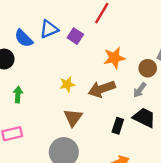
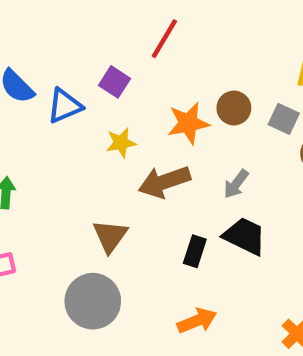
blue triangle: (49, 29) -> (65, 106), moved
brown circle: (148, 68) -> (234, 108), moved
yellow star: (67, 84) -> (121, 143), moved

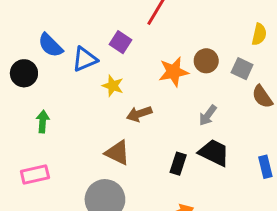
yellow star: (121, 143) -> (113, 86), moved, turned 30
brown arrow: (164, 182) -> (139, 114), moved, size x0.7
brown triangle: (110, 236) -> (117, 153), turned -40

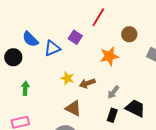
brown circle: (206, 61) -> (129, 34), moved
yellow star: (113, 86) -> (67, 78), moved
gray arrow: (208, 115) -> (113, 92), moved

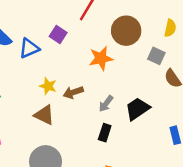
brown circle: (129, 34) -> (126, 31), size x1.5
brown triangle: (73, 108) -> (44, 115), moved
black trapezoid: (135, 108) -> (137, 109), moved, turned -60

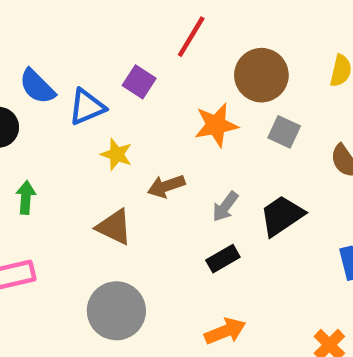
gray square: (156, 56) -> (284, 132), moved
yellow star: (48, 86) -> (116, 154), moved
black rectangle: (105, 133) -> (223, 259), turned 42

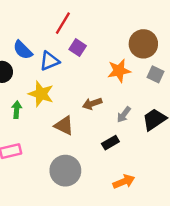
red line: (191, 37) -> (63, 23), moved
yellow star: (116, 154) -> (41, 94), moved, size x1.5
black rectangle: (223, 259) -> (110, 143), moved

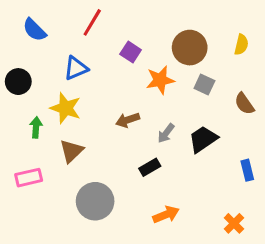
purple square: (78, 48) -> (131, 52), moved
blue semicircle: (23, 50) -> (34, 30), moved
brown triangle: (64, 126) -> (71, 151), moved, turned 50

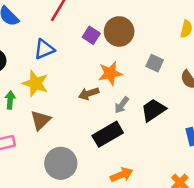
brown circle: (190, 48) -> (119, 31), moved
orange star: (160, 80) -> (110, 73), moved
black rectangle: (150, 167) -> (108, 134), size x1.6

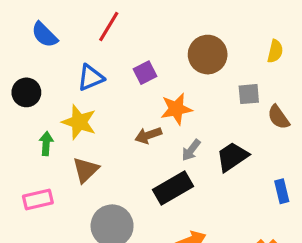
brown circle: (119, 31) -> (208, 55), moved
purple square: (91, 35) -> (145, 73), moved, turned 30
gray square: (155, 63) -> (249, 94), moved, turned -30

